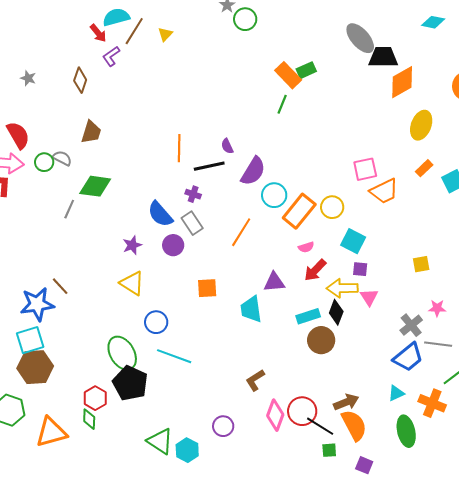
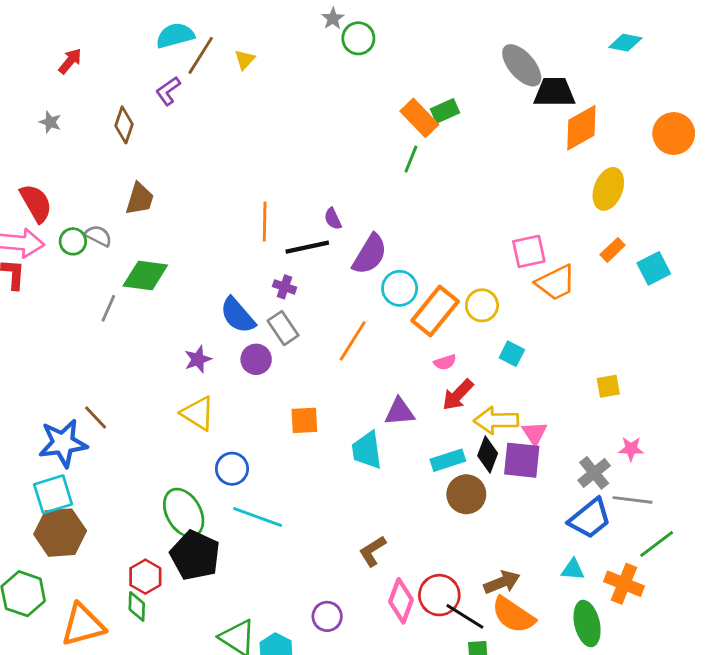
red arrow: (98, 33) -> (70, 61), moved, turned -102
cyan square: (353, 241) -> (512, 354), size x0.7
purple square: (360, 269) -> (522, 460), moved, size x1.8
cyan triangle: (396, 393) -> (573, 570), turned 30
orange semicircle: (354, 425) -> (513, 615), turned 152

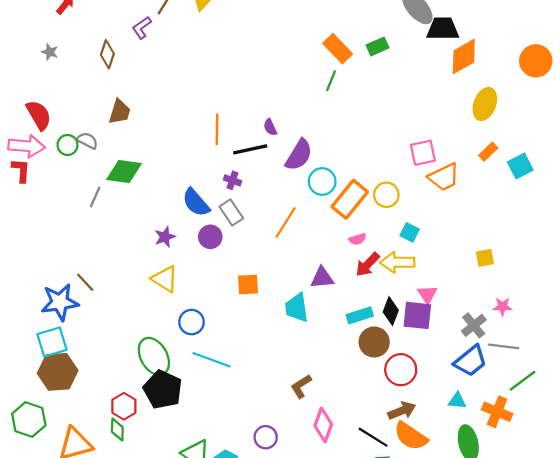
green rectangle: (445, 111) -> (377, 46), moved
yellow arrow: (496, 420) -> (397, 262), moved
red circle: (439, 595) -> (401, 370), moved

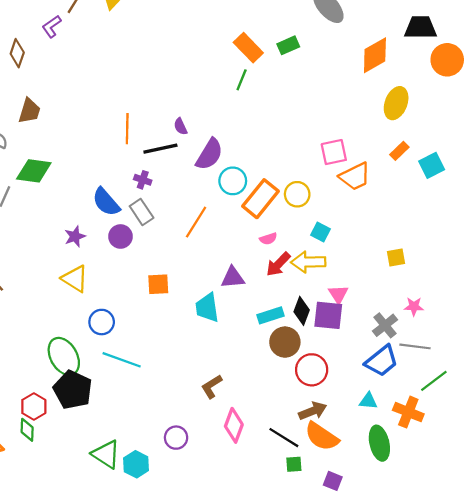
black trapezoid: (443, 29) -> (421, 28), moved

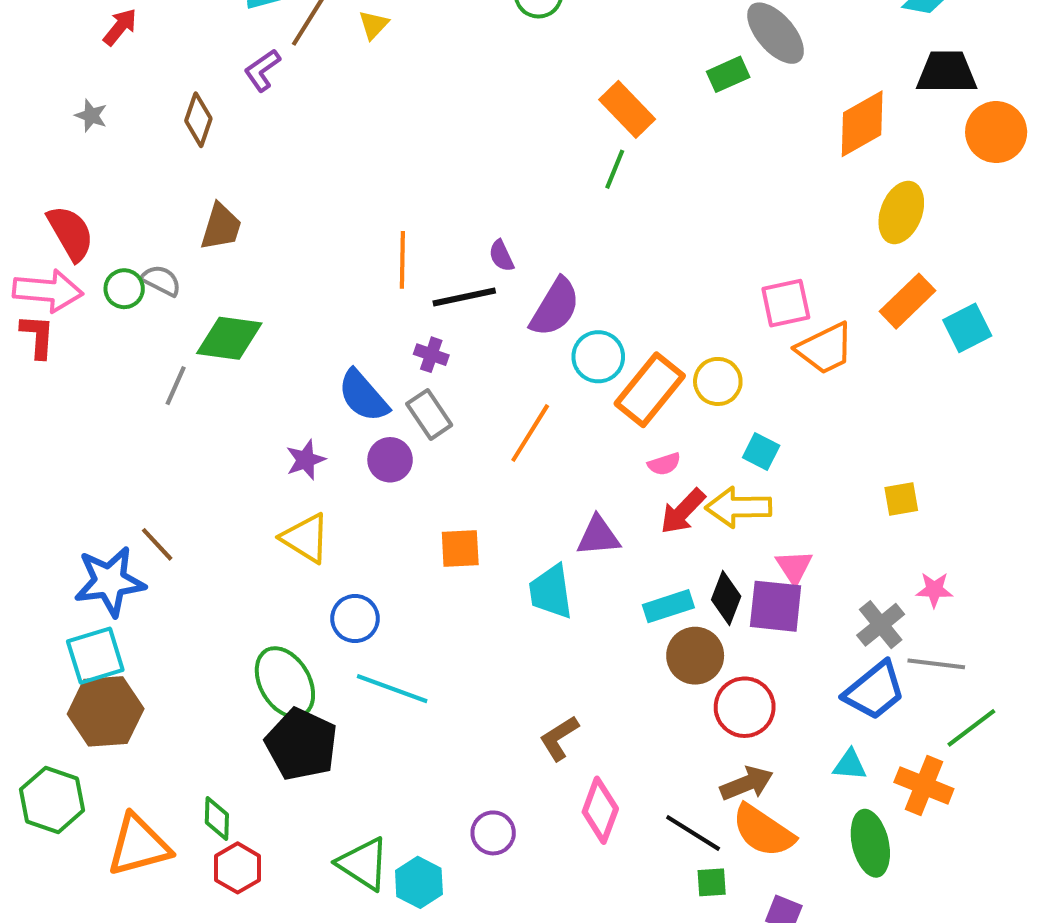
green rectangle: (288, 45) -> (728, 74), moved
orange rectangle: (399, 151) -> (907, 301), size x1.5
red hexagon: (34, 406) -> (238, 868), moved

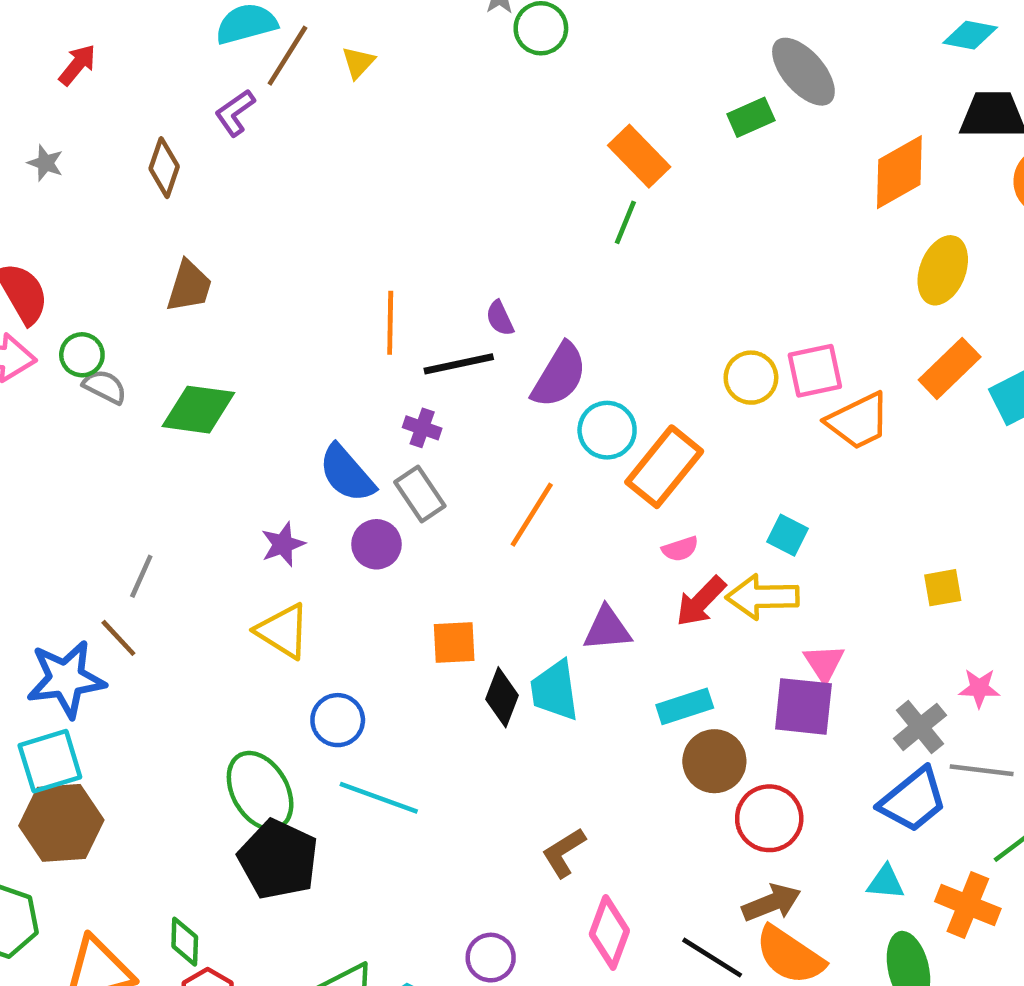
gray semicircle: (161, 280) -> (105, 387), moved
yellow circle: (718, 381) -> (751, 378), moved
gray line: (176, 386) -> (141, 576), moved
black diamond: (726, 598) -> (502, 697), moved

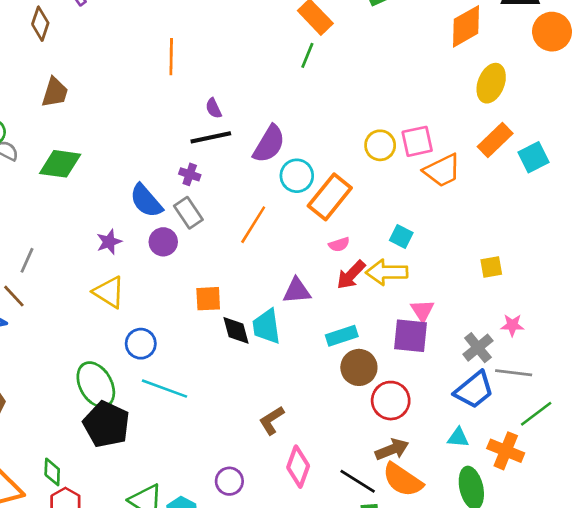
purple semicircle: (500, 318) -> (213, 108), moved
orange line: (390, 323) -> (171, 57), moved
black diamond: (502, 697) -> (236, 330), turned -36

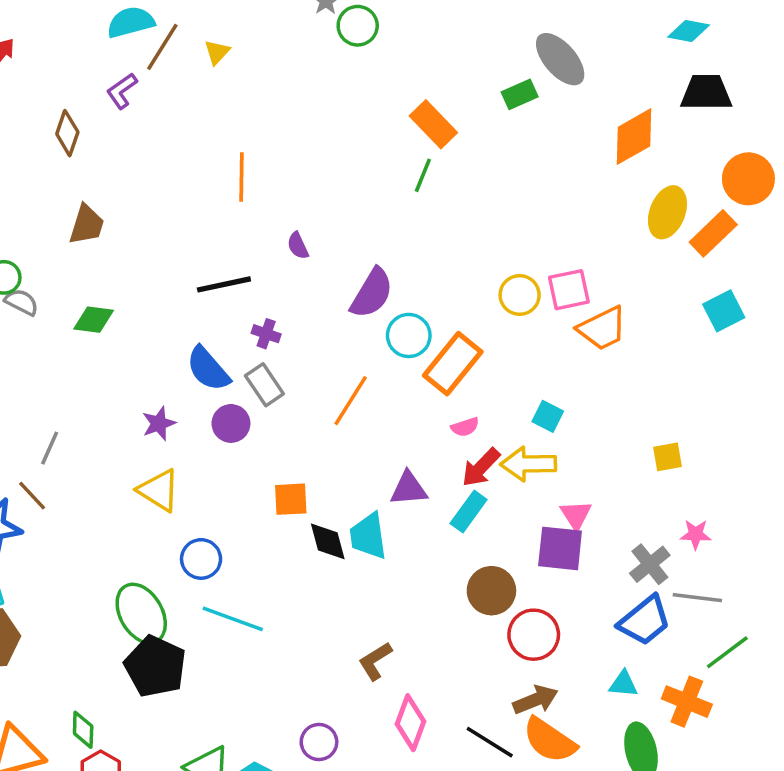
orange circle: (552, 32) -> (748, 179), moved
black line: (211, 137) -> (224, 284), moved
orange rectangle: (495, 140) -> (713, 233), moved
green diamond: (60, 164) -> (94, 320), size x0.7
cyan rectangle: (342, 336) -> (469, 511), moved, turned -36

